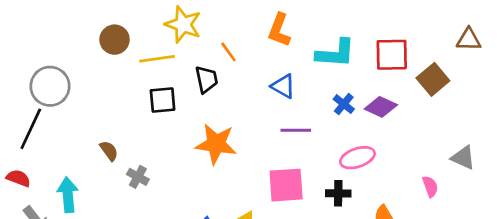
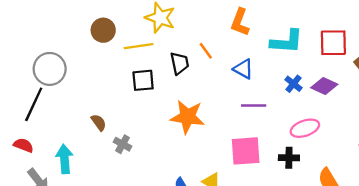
orange line: (228, 52) -> (206, 51), moved

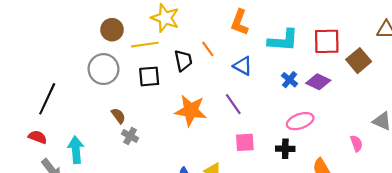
gray circle: (50, 69) -> (103, 69), moved
purple line: (254, 105) -> (233, 104), moved, turned 55
brown semicircle: (99, 122) -> (118, 116), moved
pink square: (246, 151) -> (245, 142), size x0.7

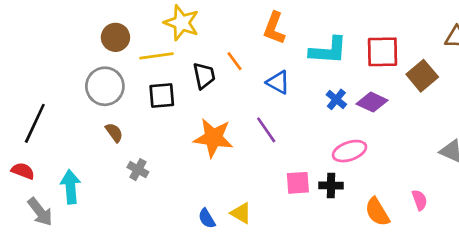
brown semicircle: (118, 116) -> (114, 133), moved
pink square: (245, 142) -> (298, 183), moved
pink semicircle: (356, 143) -> (420, 200), moved

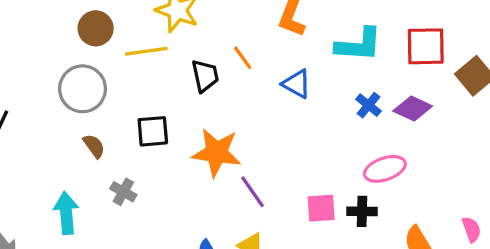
black square: (162, 96) -> (153, 131), moved
purple line: (266, 130) -> (252, 192), moved
cyan arrow: (71, 187) -> (66, 213), moved

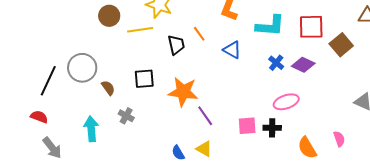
gray circle: (83, 89) -> (82, 68), moved

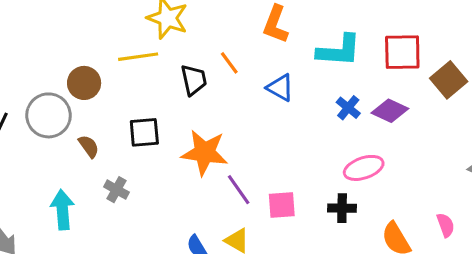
brown circle: (109, 16) -> (84, 83), moved
pink square: (247, 126) -> (282, 205), moved

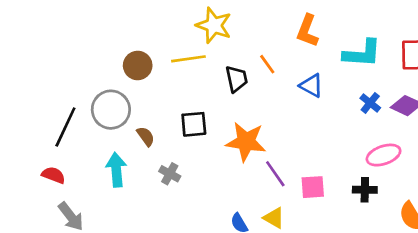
brown circle: (84, 83) -> (138, 65), moved
cyan arrow: (62, 210) -> (116, 170), moved

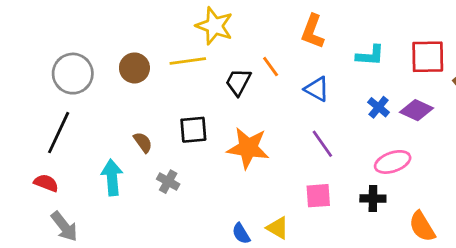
cyan L-shape: (362, 53) -> (370, 55), size x0.7
black trapezoid: (237, 79) -> (238, 82), turned -140
gray circle: (111, 110) -> (73, 74), moved
purple line: (275, 174) -> (322, 144), moved

